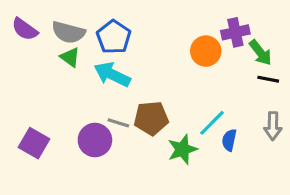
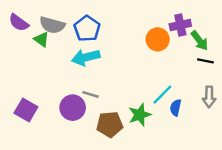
green triangle: (70, 57) -> (41, 39), moved
cyan arrow: (112, 74) -> (86, 57), turned -40
brown pentagon: (151, 118) -> (110, 124), moved

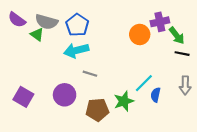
gray line: (91, 94) -> (90, 74), moved

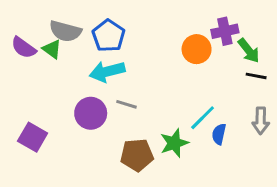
purple semicircle: (17, 20) -> (24, 48), moved
purple circle: (65, 95) -> (91, 113), moved

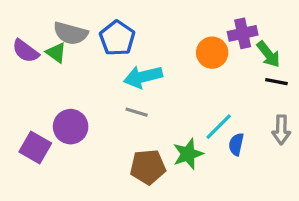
cyan arrow: (107, 71) -> (143, 77), moved
purple circle: (91, 113) -> (71, 127), moved

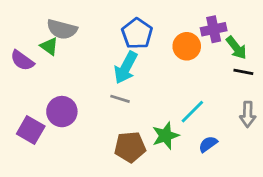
blue pentagon: (117, 38) -> (137, 34), moved
purple semicircle: (26, 51) -> (22, 60), moved
cyan arrow: (143, 77) -> (126, 68), turned -48
blue semicircle: (236, 144) -> (208, 144), moved, turned 42

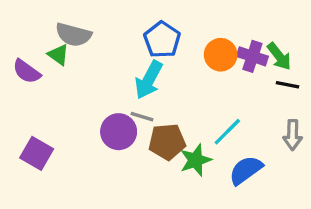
purple cross: (214, 29) -> (252, 56), moved, turned 30
purple circle: (62, 112) -> (119, 132), moved
blue semicircle: (208, 144) -> (246, 170), size x1.5
brown pentagon: (130, 147) -> (167, 142), moved

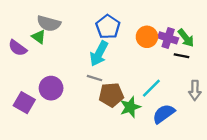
black line: (288, 85) -> (181, 56), moved
purple circle: (119, 132) -> (51, 88), moved

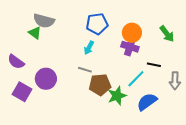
blue pentagon: (108, 27) -> (97, 24), turned 30
purple cross: (168, 38) -> (130, 47), moved
purple semicircle: (18, 48) -> (16, 62), moved
cyan arrow: (99, 54) -> (89, 48), size x0.6
black line: (181, 56) -> (154, 65), moved

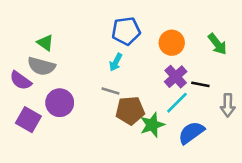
gray semicircle: (44, 21) -> (41, 66), moved
purple cross: (130, 47) -> (176, 77), moved, turned 30

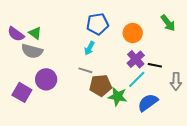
green arrow: (217, 44) -> (168, 23), moved
purple semicircle: (21, 81) -> (16, 34), moved
green star: (152, 125) -> (118, 96), turned 30

